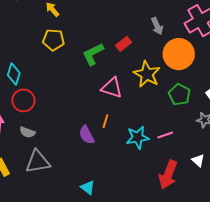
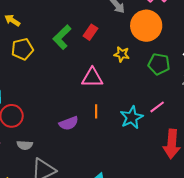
green L-shape: (93, 54) -> (62, 37), moved
yellow star: (147, 74) -> (122, 54), size x0.6
purple semicircle: (87, 135) -> (69, 123), moved, turned -66

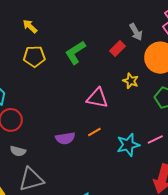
red rectangle: (90, 32) -> (117, 49), moved
orange line: (96, 111) -> (94, 132), turned 48

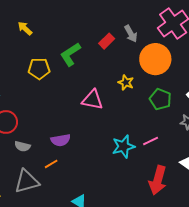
red rectangle: (117, 49) -> (107, 41), moved
yellow pentagon: (34, 56) -> (39, 69), moved
orange line: (94, 132) -> (51, 164), moved
gray semicircle: (18, 151) -> (22, 146), moved

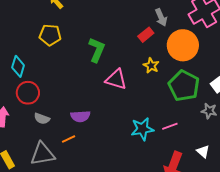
red rectangle: (107, 41) -> (146, 35), moved
green L-shape: (70, 54) -> (97, 50), moved, turned 140
yellow pentagon: (39, 69) -> (50, 35), moved
green pentagon: (160, 99) -> (184, 86), size x1.4

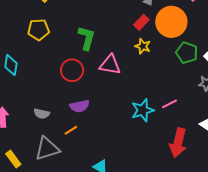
red rectangle: (146, 35) -> (141, 22), moved
green pentagon: (184, 86) -> (187, 53), moved, size x0.7
red circle: (28, 93) -> (72, 70), moved

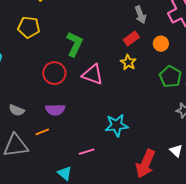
orange circle: (171, 22) -> (161, 44), size x0.5
pink line: (170, 104) -> (87, 152), moved

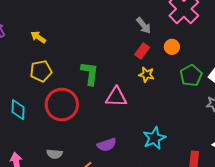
red circle: (54, 73) -> (62, 105), moved, size x1.4
green pentagon: (170, 77) -> (191, 75), turned 30
purple semicircle: (55, 110) -> (107, 145), moved

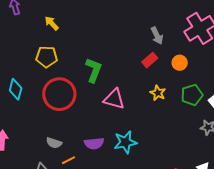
yellow star: (146, 75) -> (158, 93), moved
cyan star: (154, 138) -> (125, 142), moved
gray semicircle: (55, 154) -> (54, 143), moved

